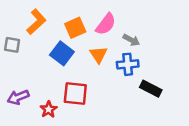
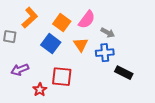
orange square: (75, 28) -> (62, 23), turned -30
purple arrow: (18, 97) -> (20, 70), moved

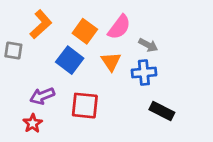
purple arrow: (20, 70) -> (42, 96), moved
black rectangle: (124, 73) -> (162, 111), moved
red star: (40, 90) -> (33, 123), moved

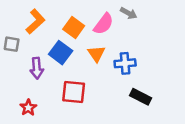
gray arrow: (148, 45) -> (129, 13), moved
purple arrow: (42, 96) -> (37, 68), moved, turned -72

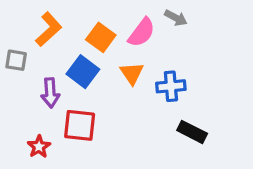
red square: (74, 92) -> (80, 125), moved

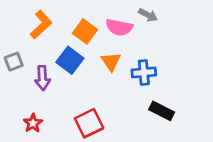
pink semicircle: (142, 33) -> (119, 27), turned 64
gray square: (16, 60) -> (14, 62), moved, turned -30
red square: (80, 125) -> (89, 123), moved, turned -32

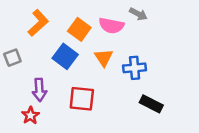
purple arrow: (42, 78) -> (39, 90), moved
red square: (89, 123) -> (82, 99), moved, turned 32

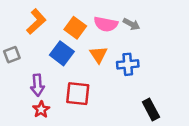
gray arrow: (138, 14) -> (131, 24), moved
black rectangle: (151, 104) -> (151, 109), moved, turned 35
red star: (30, 115) -> (41, 109), moved

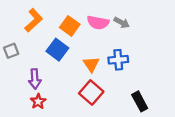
orange triangle: (98, 55) -> (91, 64), moved
red square: (78, 94) -> (91, 92), moved, turned 35

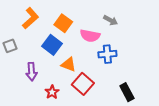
pink semicircle: (98, 23) -> (90, 36), moved
orange triangle: (91, 64) -> (68, 64), moved, turned -35
red star: (38, 101) -> (52, 92), moved

